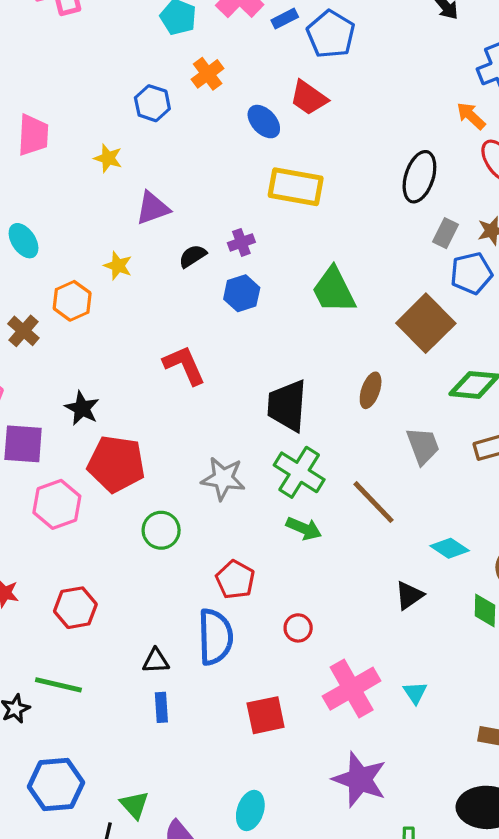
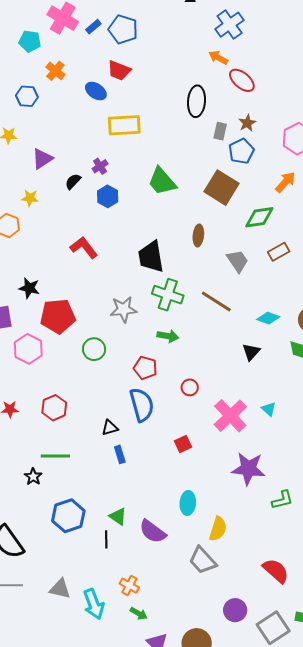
green arrow: (304, 528) -> (168, 336), moved
red square: (266, 715) -> (183, 444), size x0.7

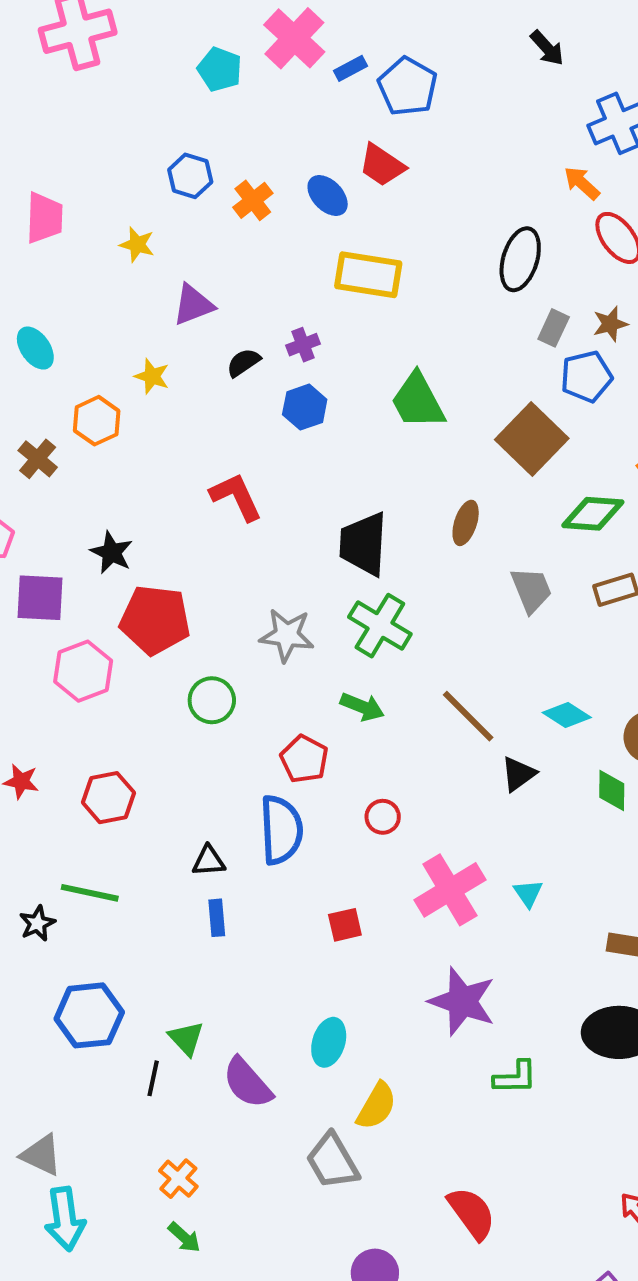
orange cross: (55, 71) -> (253, 200), moved
brown line: (216, 302) -> (468, 716), moved
cyan arrow: (94, 604) -> (65, 1219), moved

